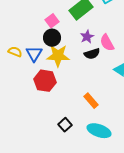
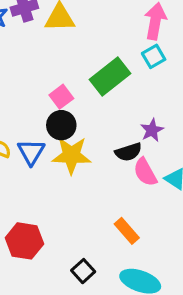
purple star: (87, 37) -> (152, 130), moved
pink semicircle: (107, 43) -> (145, 172), moved
red hexagon: (45, 81) -> (24, 241), moved

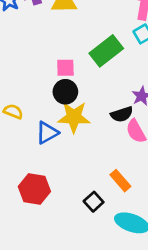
pink square: (61, 97) -> (65, 68), turned 36
blue triangle: (31, 152) -> (47, 133), moved, turned 30
black square: (83, 271) -> (94, 202), moved

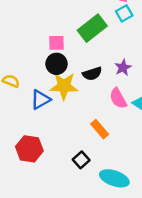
black semicircle: (122, 114) -> (92, 74), moved
orange rectangle: (120, 181) -> (100, 129), moved

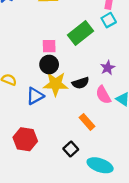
black semicircle: (92, 74) -> (81, 83), moved

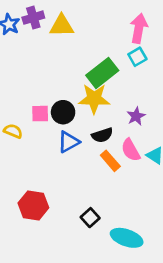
pink square: (49, 46) -> (40, 114), moved
yellow star: (56, 84) -> (94, 99), moved
blue triangle: (35, 96) -> (68, 142), moved
orange rectangle: (87, 122) -> (110, 161), moved

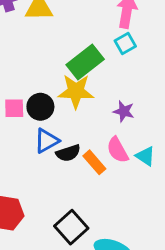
purple star: (136, 116) -> (124, 111), turned -30
black semicircle: (102, 135) -> (68, 153), moved
black square: (90, 218) -> (71, 227), size x1.5

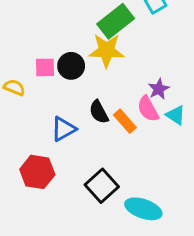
purple star: (124, 111) -> (159, 89), moved, turned 30
blue triangle: (47, 141) -> (63, 129), moved
black semicircle: (68, 153) -> (99, 112), turned 80

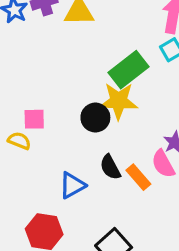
black circle: (71, 66) -> (95, 118), moved
pink square: (45, 67) -> (34, 119), moved

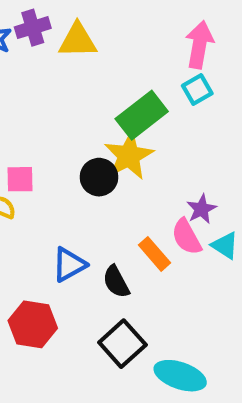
yellow star: (119, 101) -> (129, 156), turned -30
black semicircle: (110, 167) -> (116, 282), moved

